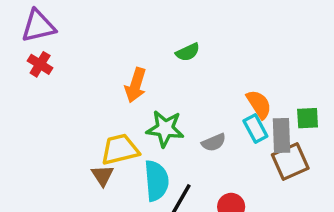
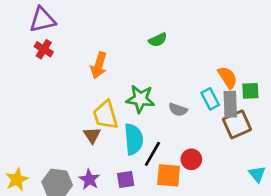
orange arrow: (136, 85) -> (99, 65), moved
orange semicircle: (259, 104) -> (228, 77), moved
gray semicircle: (214, 142) -> (178, 110), turned 42
yellow trapezoid: (120, 149) -> (105, 115), turned -92

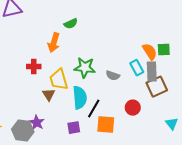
green semicircle: (158, 40) -> (71, 24), moved
red cross: (44, 49) -> (34, 67), moved, turned -32
green square: (250, 91) -> (164, 50), moved
red circle: (191, 159) -> (133, 108), moved
purple star: (89, 179) -> (37, 123), moved

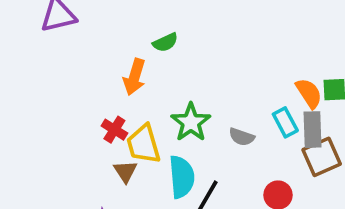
red cross: (34, 67) -> (114, 130), moved, turned 32
green star: (85, 68) -> (191, 122), turned 30

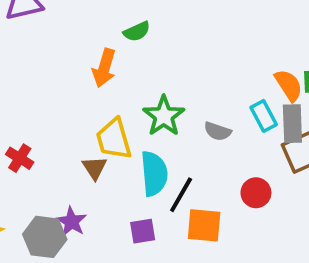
red cross: (114, 130) -> (20, 158), moved

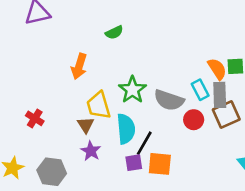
orange arrow: (104, 68) -> (79, 66), moved
gray semicircle: (218, 131) -> (169, 100), size x1.6
red circle: (256, 193) -> (194, 120), moved
purple star: (72, 222) -> (91, 151), moved
purple square: (143, 231) -> (134, 163), moved

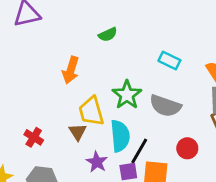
cyan rectangle: (200, 90) -> (169, 61), moved, turned -36
red cross: (35, 118) -> (34, 137), moved
red circle: (194, 120) -> (187, 148), moved
purple star: (91, 151) -> (97, 162), moved

